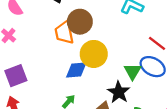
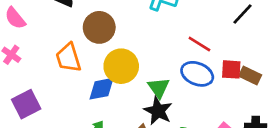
orange trapezoid: (64, 32) -> (68, 58), moved
green triangle: (132, 71) -> (159, 88), moved

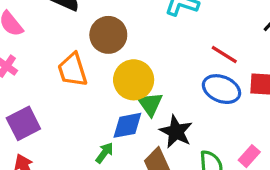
green triangle: (159, 88) -> (150, 104), moved
blue diamond: (101, 89) -> (127, 125), moved

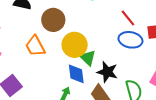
red line: (224, 54) -> (128, 18), turned 30
blue diamond: (127, 125) -> (76, 74), turned -75

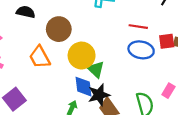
red line: (128, 18) -> (138, 27), turned -42
black star: (107, 72) -> (99, 95), moved, turned -30

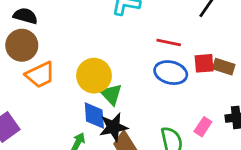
brown circle: (59, 29) -> (22, 45), moved
orange trapezoid: (40, 57) -> (40, 75), turned -90

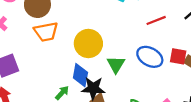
red line: (169, 43) -> (156, 20), moved, turned -48
green triangle: (111, 94) -> (116, 64), moved

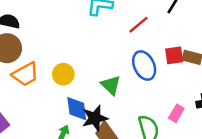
yellow circle: (88, 43) -> (63, 74), moved, size x0.7
blue ellipse: (150, 57) -> (144, 66), turned 55

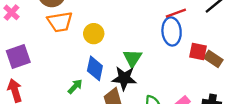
blue ellipse: (144, 66) -> (172, 31), moved
black star: (95, 118) -> (124, 78), moved

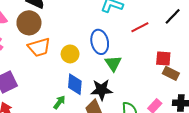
blue ellipse: (172, 31) -> (100, 42), moved
green triangle: (132, 58) -> (113, 63), moved
brown rectangle: (213, 59) -> (171, 73), moved

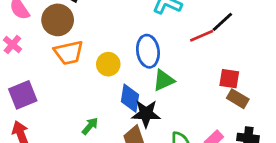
black line: (173, 16) -> (222, 22), moved
green triangle: (113, 63) -> (164, 80), turned 36
blue diamond: (75, 84) -> (130, 98), moved

